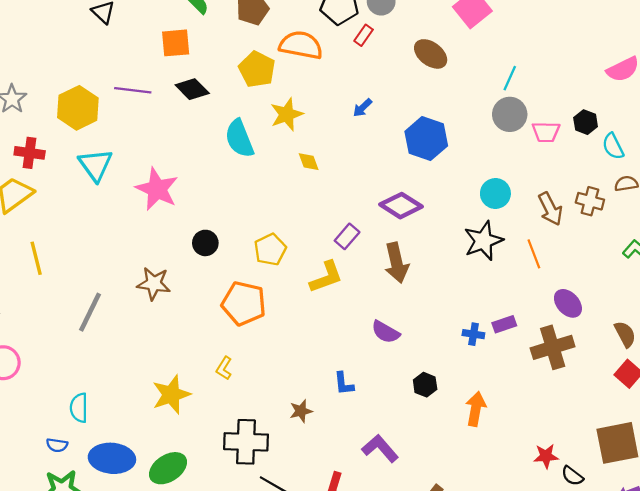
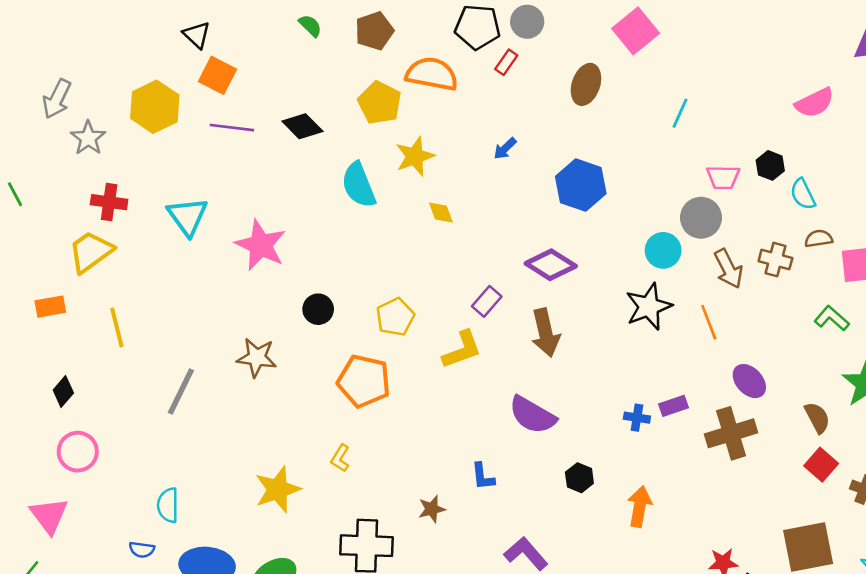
orange square: (176, 43) -> (218, 75), moved, turned 32
brown ellipse: (431, 54) -> (586, 84), turned 72
yellow hexagon: (78, 108) -> (155, 107), moved
gray circle: (510, 114) -> (701, 218), moved
purple semicircle: (386, 332) -> (532, 415), size x1.4

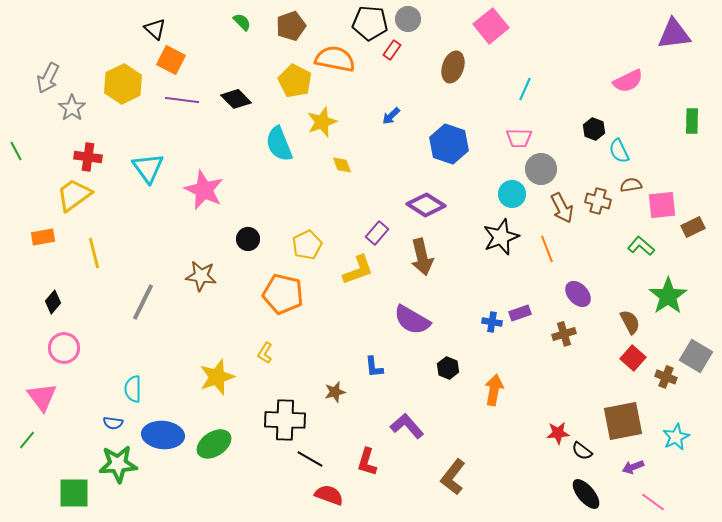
pink trapezoid: (723, 177) -> (519, 138), moved
brown cross: (731, 433) -> (564, 334), size x0.6

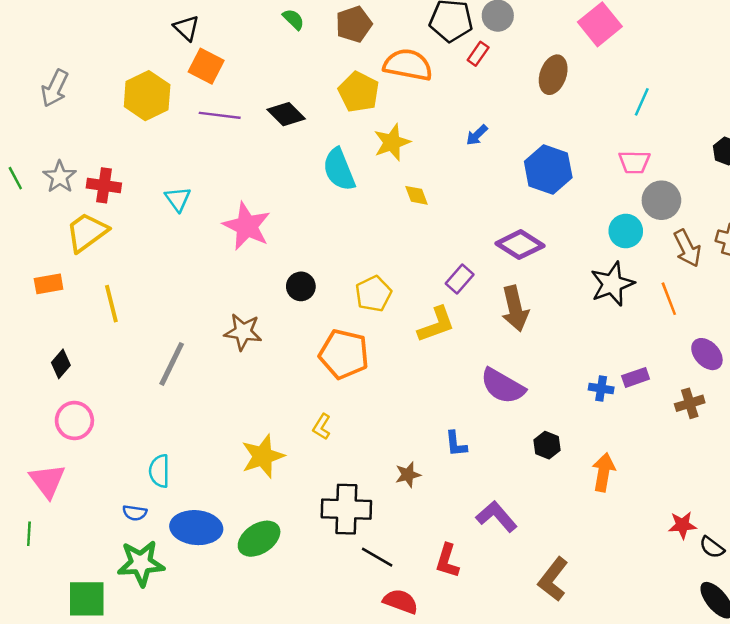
gray star: (72, 108) -> (60, 177), moved
cyan triangle: (148, 168) -> (178, 199), size x0.7
green line: (27, 440) -> (29, 534), turned -36

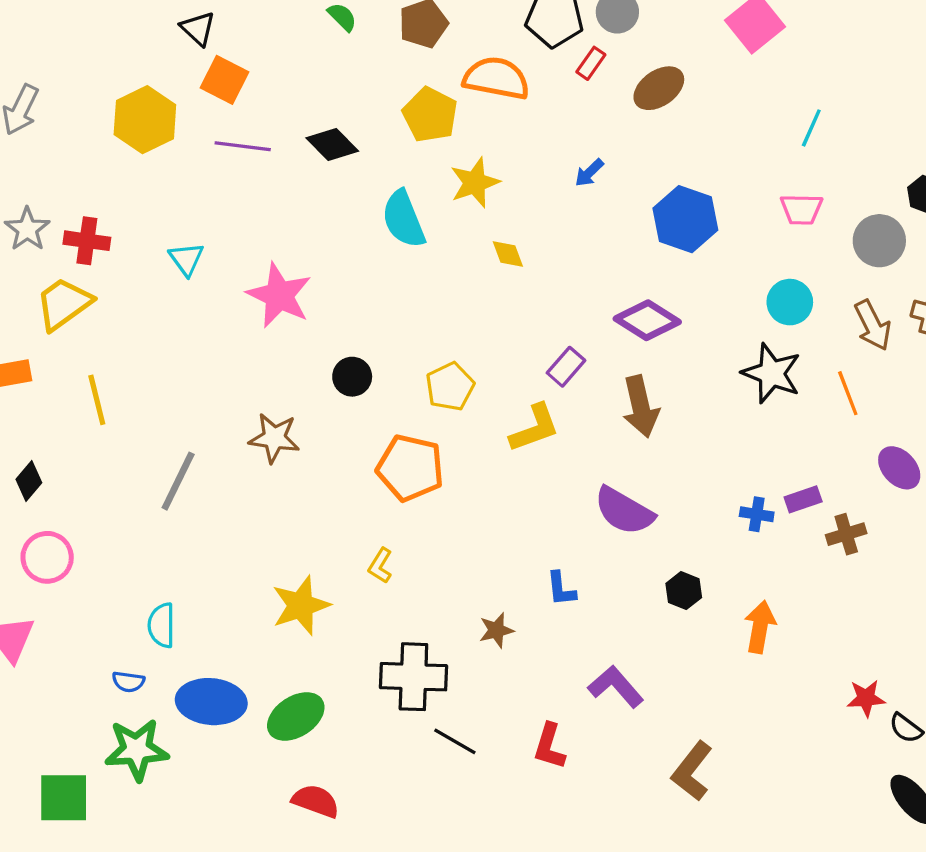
brown ellipse: (553, 75) -> (659, 88), moved, turned 36
gray circle: (661, 200) -> (879, 241), moved
black star: (612, 284) -> (772, 373), turned -30
brown cross: (690, 403) -> (846, 534), moved
red semicircle: (401, 601) -> (316, 801), moved

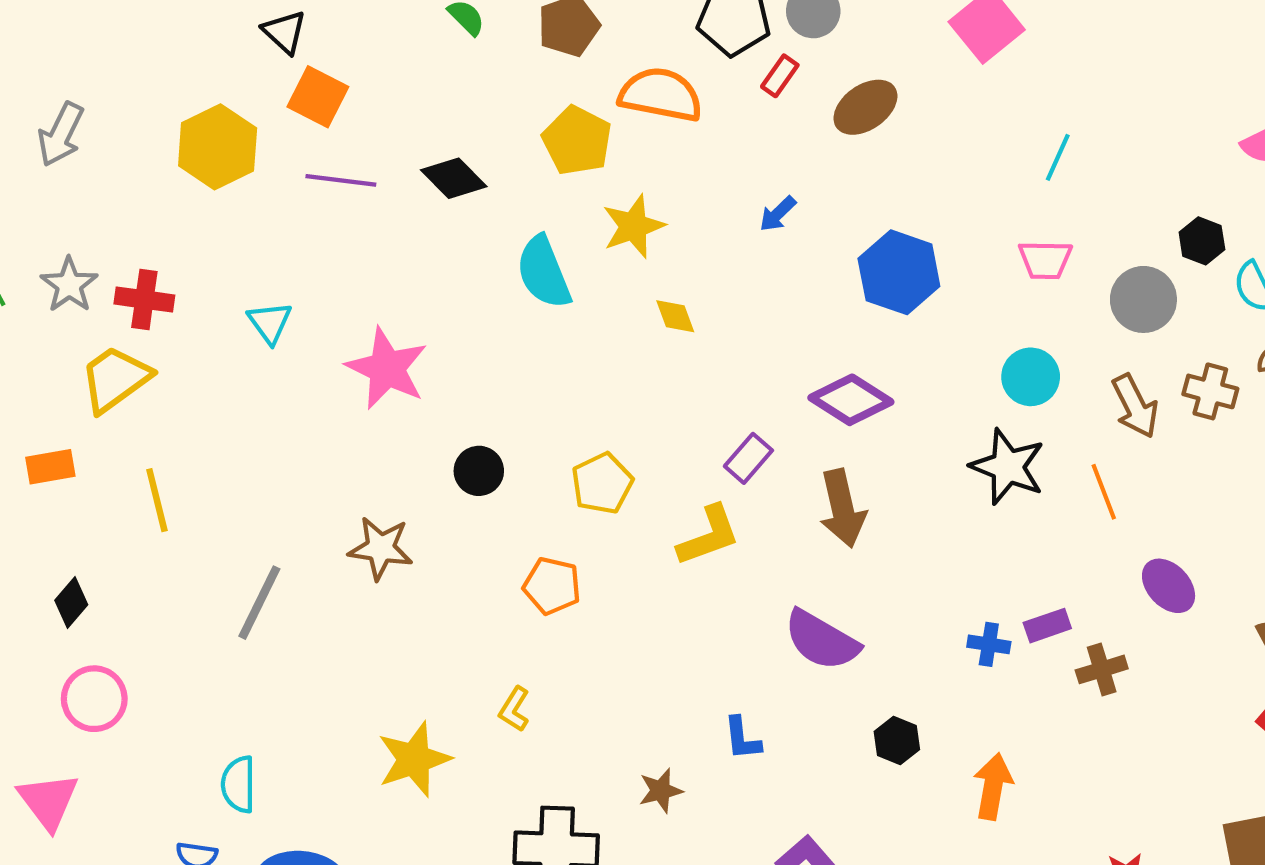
orange pentagon: (410, 468) -> (552, 586), size x0.7

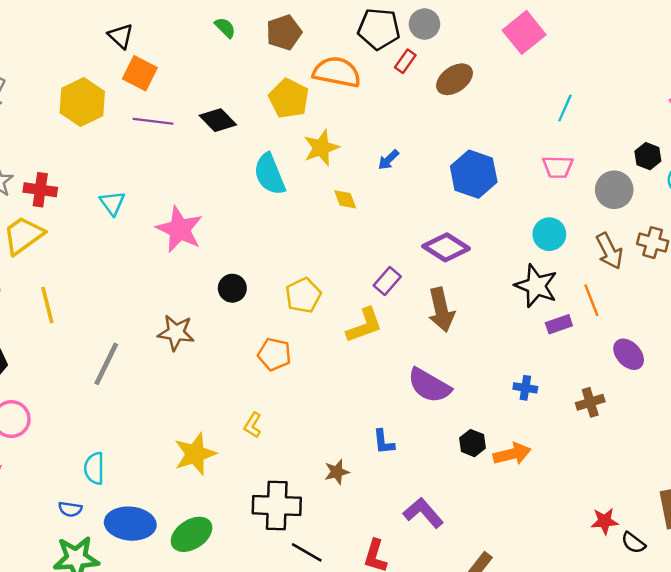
blue arrow: (778, 214) -> (388, 160), moved
purple rectangle: (1047, 626) -> (559, 324), moved
orange arrow: (993, 786) -> (512, 454), moved, turned 66

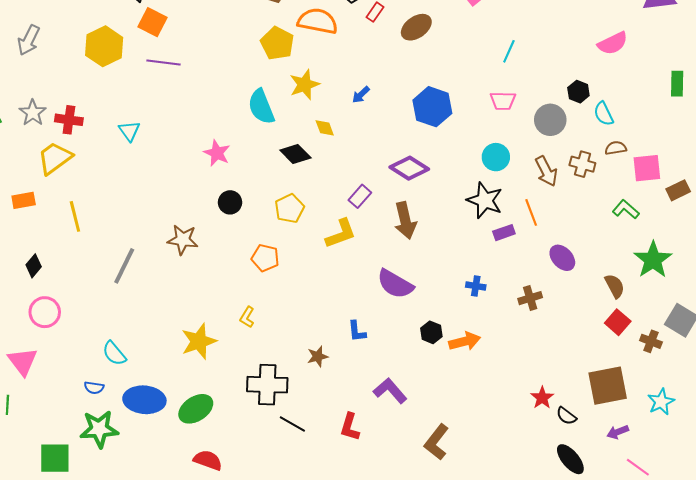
black diamond: (218, 120) -> (295, 154), moved
pink star: (180, 229) -> (217, 153), moved, size x0.7
cyan semicircle: (94, 468) -> (114, 353), turned -40
red star: (605, 521) -> (542, 398), turned -30

